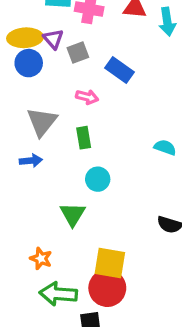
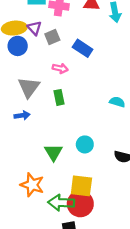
cyan circle: (98, 179) -> (85, 144), moved
orange star: (41, 259) -> (32, 185), size x1.5
green arrow: (58, 294) -> (61, 203), moved

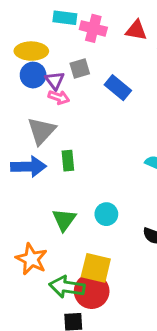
purple triangle: (34, 28) -> (55, 80), moved
pink arrow: (60, 68) -> (59, 97), moved
green rectangle: (59, 97) -> (68, 161), moved
blue arrow: (22, 115) -> (29, 167), size x1.6

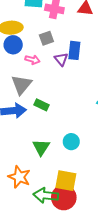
purple triangle: (55, 80) -> (61, 59), moved
blue rectangle: (118, 88) -> (74, 50), turned 60
green rectangle: (68, 161) -> (41, 105), turned -56

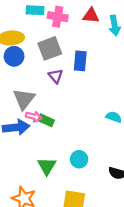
gray square: (46, 38) -> (50, 48), size x1.5
purple triangle: (61, 59) -> (56, 76), moved
pink arrow: (32, 60) -> (34, 116), moved

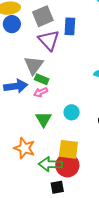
purple triangle: (56, 76) -> (49, 40), size x1.6
gray triangle: (24, 99) -> (34, 65), moved
pink arrow: (34, 116) -> (41, 92), moved, turned 144

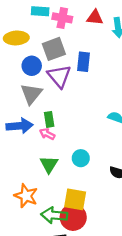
blue circle: (12, 24) -> (32, 66), moved
gray triangle: (34, 65) -> (31, 94), moved
green rectangle: (42, 79) -> (49, 119), turned 56
pink arrow: (41, 92) -> (47, 134), turned 48

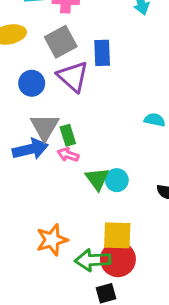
blue circle: (32, 66) -> (32, 83), moved
gray triangle: (31, 94) -> (45, 127), moved
green triangle: (49, 164) -> (97, 179), moved
orange star: (26, 196) -> (52, 240), turned -30

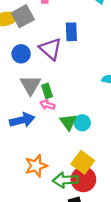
gray square: (61, 42) -> (23, 16), moved
blue arrow: (30, 149) -> (22, 120), moved
yellow square: (117, 235) -> (83, 162), turned 35

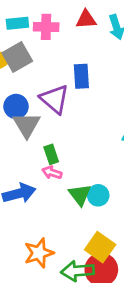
gray triangle: (30, 85) -> (27, 125), moved

